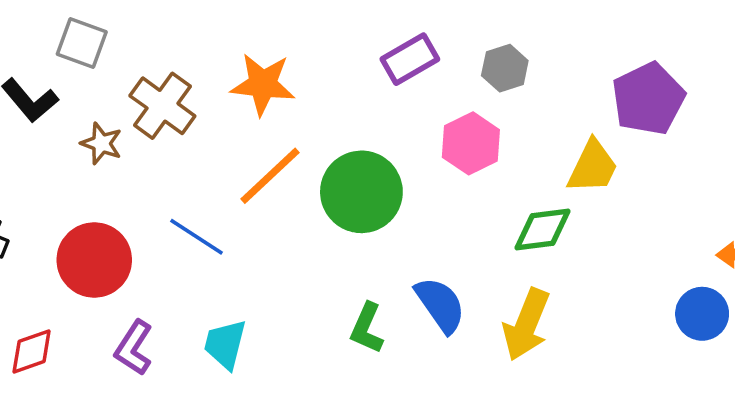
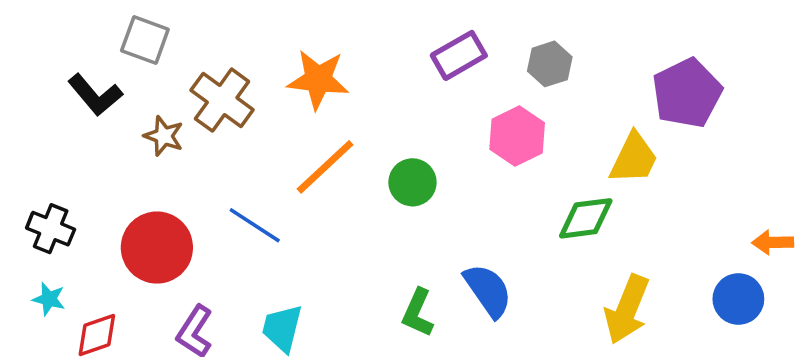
green circle: (361, 192) -> (412, 182), size x0.6
yellow arrow: (526, 325) -> (627, 309), moved

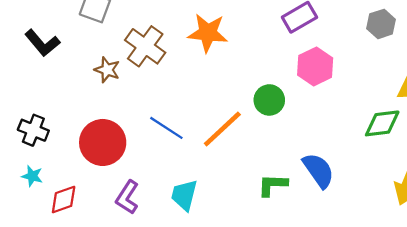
gray hexagon: (550, 64) -> (381, 24), moved
black L-shape: (95, 95) -> (42, 43), moved
pink hexagon: (517, 136) -> (315, 66), moved
orange line: (325, 167) -> (222, 129), moved
green L-shape: (418, 313) -> (273, 185), turned 68

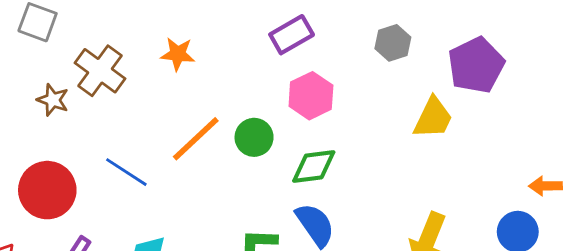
orange star: (208, 33) -> (178, 54), size x0.7
green diamond: (382, 123) -> (314, 166), moved
orange line: (222, 129) -> (196, 139), moved

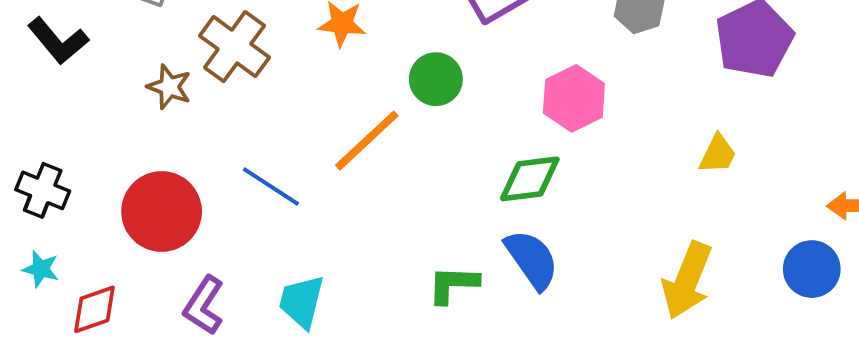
pink hexagon: (311, 96) -> (574, 98), moved
yellow trapezoid: (433, 118) -> (718, 154), moved, size x0.7
green circle: (254, 137) -> (436, 79), moved

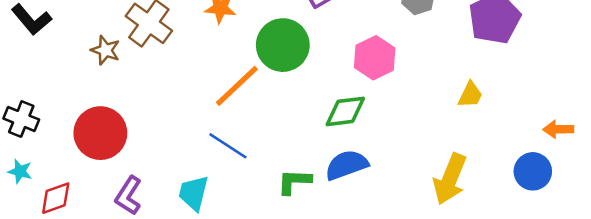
green circle: (436, 79) -> (283, 45), size x1.5
blue line: (271, 187) -> (228, 146), moved
blue semicircle: (532, 259) -> (347, 165), turned -75

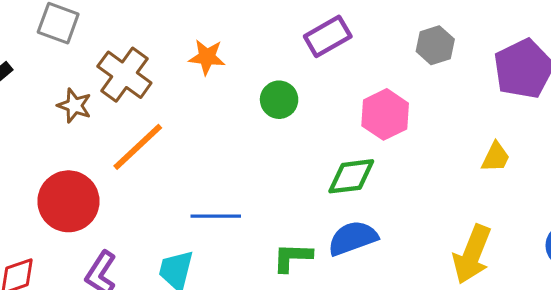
green circle: (283, 45) -> (279, 100), size x0.6
orange line: (237, 86) -> (138, 147), moved
blue line: (228, 146) -> (216, 216), turned -33

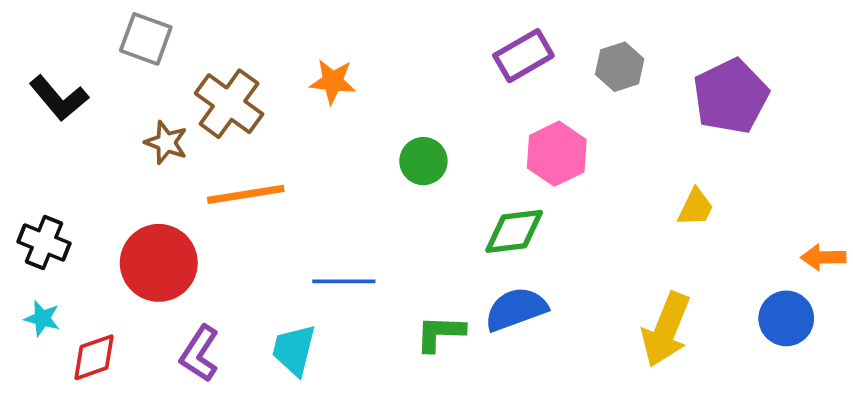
purple rectangle: (328, 36) -> (523, 56), moved
green circle: (279, 100) -> (423, 161), moved
orange line: (138, 147) -> (246, 194), turned 34

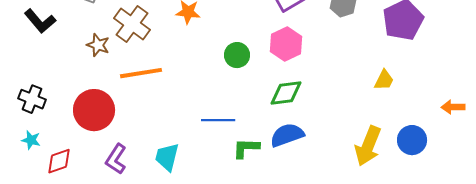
pink hexagon: (557, 154) -> (286, 44), moved
blue line: (344, 281) -> (218, 120), moved
blue circle: (786, 318) -> (412, 140), moved

